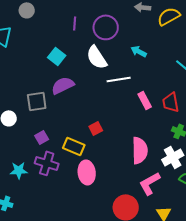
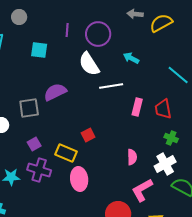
cyan square: (57, 56) -> (39, 50), moved, turned -30
pink rectangle: (145, 100) -> (137, 107), turned 42
pink semicircle: (140, 150) -> (132, 157), size x0.6

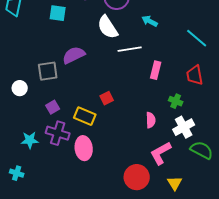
red trapezoid: (163, 109) -> (195, 75), moved
green cross: (171, 138) -> (176, 101), moved
pink ellipse: (79, 179) -> (84, 148), moved

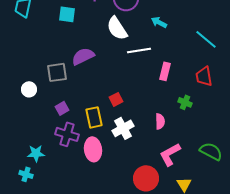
yellow rectangle: (85, 116) -> (94, 117), turned 55
white cross: (184, 127) -> (123, 128), moved
cyan star: (30, 140) -> (36, 153), moved

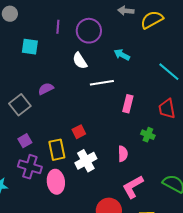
white semicircle: (117, 28) -> (80, 61), size x0.7
purple semicircle: (83, 56) -> (46, 89), size x0.7
gray square: (57, 72) -> (20, 105), turned -30

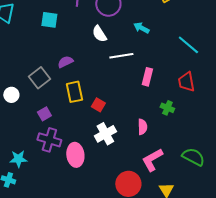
red square: (79, 132) -> (98, 105), turned -32
yellow rectangle: (57, 150) -> (74, 92), moved

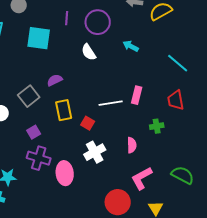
cyan square: (49, 20) -> (39, 38), size x1.4
white line: (121, 56) -> (111, 103), moved
green cross: (167, 108) -> (157, 126), turned -32

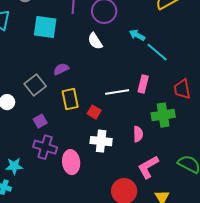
cyan line: (178, 63) -> (157, 52), moved
green cross: (157, 126) -> (163, 115), size x1.6
white cross: (95, 152) -> (101, 141), turned 35

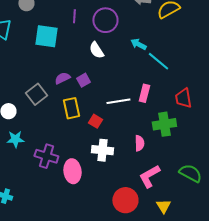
purple square: (40, 121) -> (83, 80), moved
cyan star: (14, 166) -> (15, 139), moved

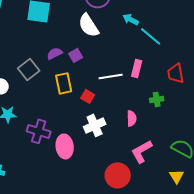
white semicircle: (96, 50) -> (89, 25), size x1.4
green cross: (164, 124) -> (157, 99), size x0.6
white cross: (102, 150) -> (95, 125), turned -30
yellow triangle: (163, 206) -> (177, 176), moved

